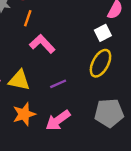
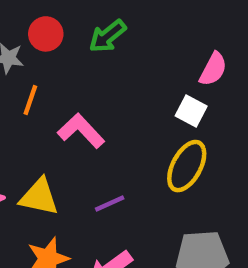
orange line: (28, 18) -> (30, 100), moved
white square: (103, 33) -> (191, 111), turned -35

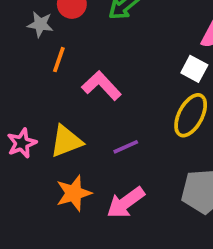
yellow triangle: (39, 197) -> (66, 141), turned -33

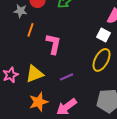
pink L-shape: (102, 86) -> (54, 44), turned 55

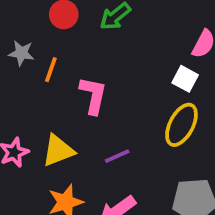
gray star: (21, 11) -> (21, 53), moved

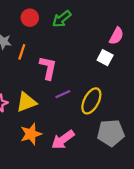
yellow ellipse: (181, 125) -> (91, 101), moved
purple line: (117, 156) -> (63, 94), moved

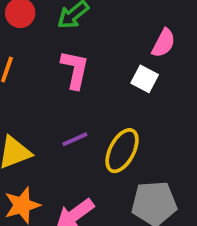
pink L-shape: (48, 68) -> (75, 69), moved

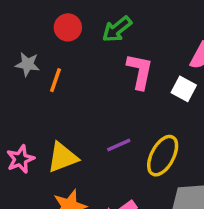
pink L-shape: (75, 69) -> (140, 71), moved

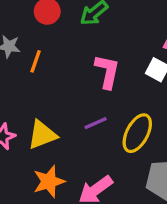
pink L-shape: (140, 71) -> (107, 71), moved

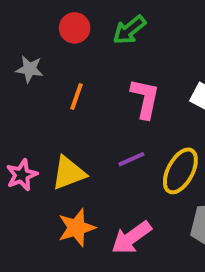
orange line: (36, 61) -> (77, 96), moved

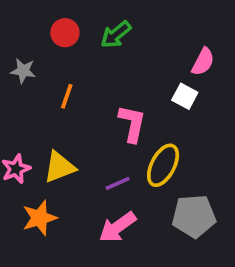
pink L-shape: (145, 98) -> (132, 123), moved
purple line: (131, 159) -> (118, 183), moved
orange star: (77, 228) -> (40, 218), moved

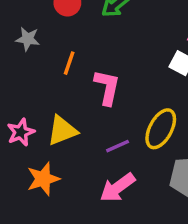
pink L-shape: (132, 123) -> (107, 87), moved

